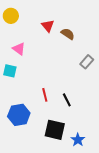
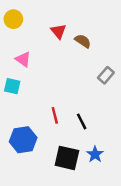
blue star: (78, 140) -> (95, 154), moved

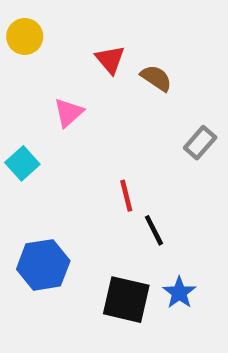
pink triangle: (23, 59) -> (69, 113), moved, turned 42
cyan square: (12, 86) -> (22, 163), turned 35
red line: (55, 115) -> (126, 196), moved

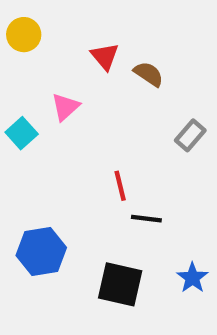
cyan square: (22, 163) -> (22, 133), moved
black line: (154, 230) -> (146, 219), turned -56
blue star: (179, 293) -> (192, 278), moved

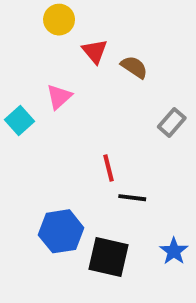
yellow circle: (24, 35) -> (59, 20), moved
blue hexagon: (41, 251) -> (61, 231), moved

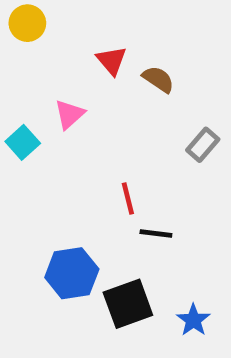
yellow circle: (59, 20) -> (27, 23), moved
blue star: (174, 251) -> (193, 320), moved
black square: (109, 257) -> (128, 304), turned -33

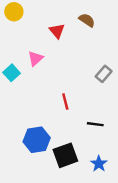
brown semicircle: (158, 79) -> (87, 20), moved
black line: (156, 234) -> (95, 124), moved

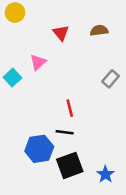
brown semicircle: (87, 20) -> (99, 30), moved, turned -42
black line: (95, 124) -> (65, 132), moved

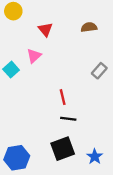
red triangle: (61, 33) -> (45, 29), moved
black line: (65, 132) -> (68, 119), moved
blue hexagon: (39, 149) -> (17, 158), moved

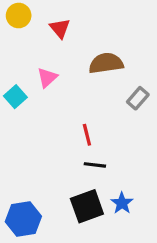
brown semicircle: (89, 27) -> (106, 63), moved, size x1.5
red triangle: (45, 29) -> (60, 28), moved
blue star: (95, 157) -> (122, 203), moved

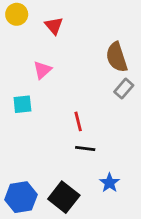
brown semicircle: (106, 63) -> (117, 57), moved, turned -100
cyan square: (15, 97) -> (22, 104), moved, turned 36
black square: (87, 206) -> (64, 197), moved, turned -32

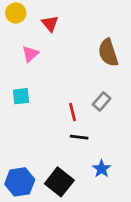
pink triangle: (42, 70) -> (30, 54), moved
gray rectangle: (124, 89) -> (102, 101), moved

